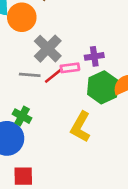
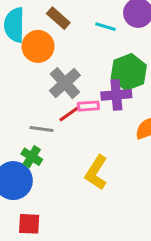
purple cross: (94, 56) -> (116, 95), size x1.4
gray line: (30, 75) -> (42, 129), moved
green hexagon: (103, 87) -> (129, 72), moved

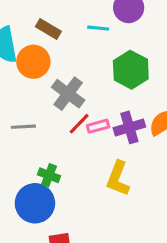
purple cross: (116, 95) -> (129, 127), moved
pink rectangle: (88, 106) -> (98, 126), moved
gray line: (42, 129) -> (23, 127), moved

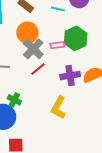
orange circle: (33, 62) -> (27, 33), moved
pink rectangle: (98, 126) -> (57, 45), moved

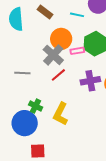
orange circle: (27, 33) -> (61, 39), moved
yellow L-shape: (59, 108) -> (61, 114), moved

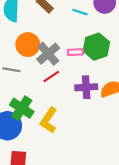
orange circle: (61, 39) -> (28, 45), moved
green cross: (36, 106) -> (22, 108), size x1.5

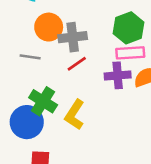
pink rectangle: (75, 52) -> (130, 53), moved, size x1.5
gray cross: (48, 54) -> (73, 37), turned 35

